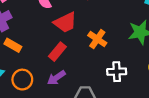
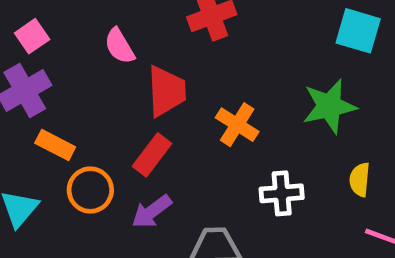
red trapezoid: (65, 22) -> (166, 91), turned -65
orange circle: (22, 80) -> (90, 190), moved

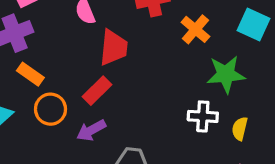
orange cross: (237, 125) -> (195, 29), moved
white cross: (282, 193) -> (203, 116), moved

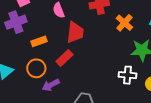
orange rectangle: (30, 74) -> (39, 41), moved, turned -56
purple arrow: (91, 130) -> (51, 85), moved

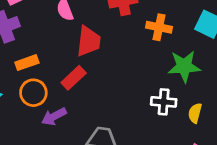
orange cross: (124, 23) -> (159, 27), turned -30
orange rectangle: (39, 41) -> (27, 63), moved

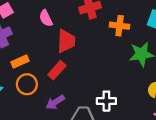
white cross: (164, 102) -> (106, 101), moved
purple arrow: (54, 116) -> (55, 102), moved

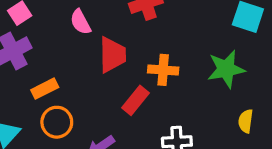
orange cross: (120, 26) -> (163, 70), moved
red rectangle: (57, 70) -> (135, 100), moved

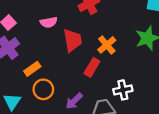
pink semicircle: (81, 22) -> (49, 22), turned -63
orange cross: (163, 70) -> (107, 45), turned -36

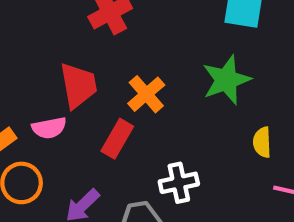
pink semicircle: (49, 22) -> (49, 128), moved

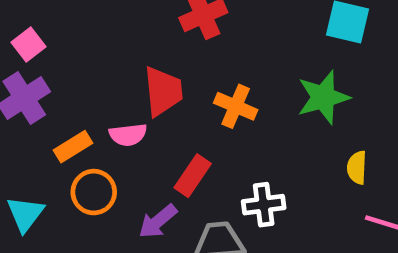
orange cross: (146, 94) -> (236, 106), turned -30
red rectangle: (117, 139) -> (193, 176), moved

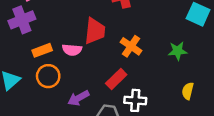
green star: (323, 97) -> (178, 51), size x0.7
red rectangle: (193, 176) -> (116, 79), moved

